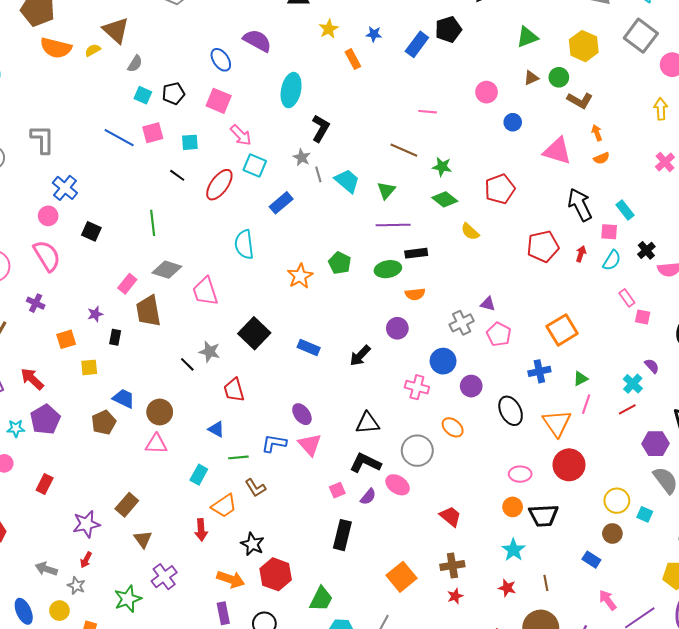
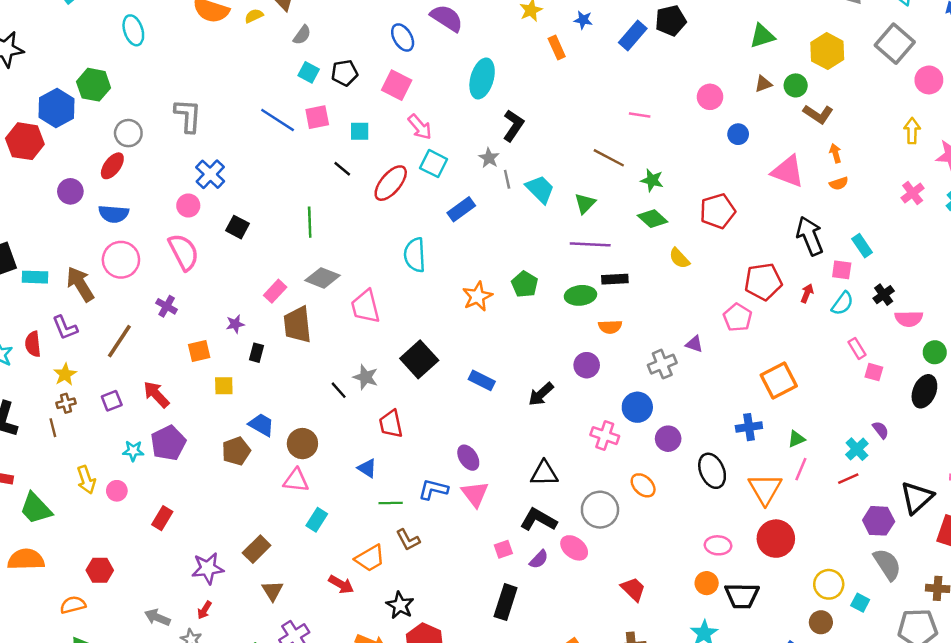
pink pentagon: (499, 334) -> (738, 317), moved
cyan rectangle: (199, 475) -> (317, 520), moved
red arrow: (201, 530) -> (341, 584), turned -60

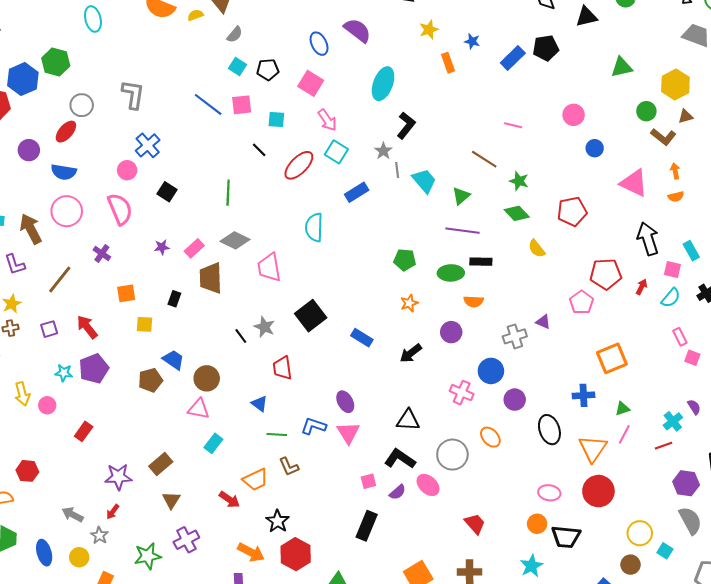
brown triangle: (763, 84) -> (685, 116), moved
green pentagon: (525, 284) -> (405, 260), turned -30
orange star: (477, 296) -> (409, 303), moved, size x0.7
purple star: (235, 324) -> (162, 247), moved

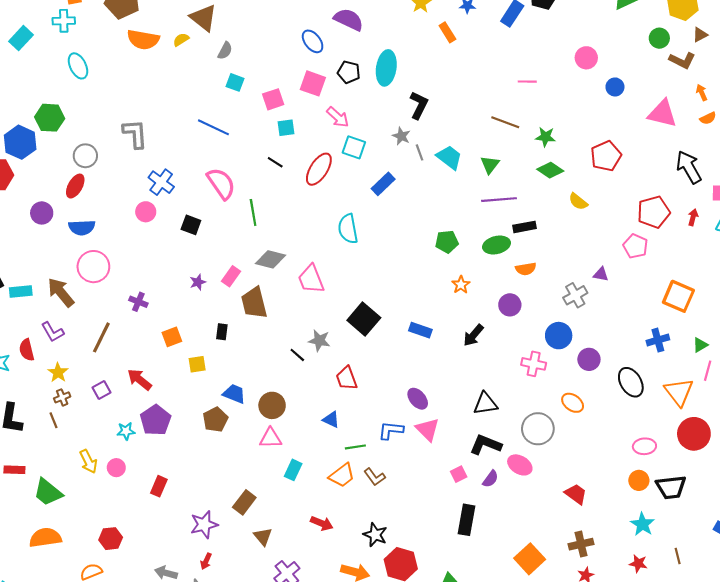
black pentagon: (268, 69) -> (349, 72), moved, turned 30
pink square: (242, 105) -> (273, 99), moved
pink semicircle: (120, 209) -> (221, 184), moved
orange square: (612, 358) -> (678, 296), turned -32
orange trapezoid: (256, 480) -> (342, 475), moved

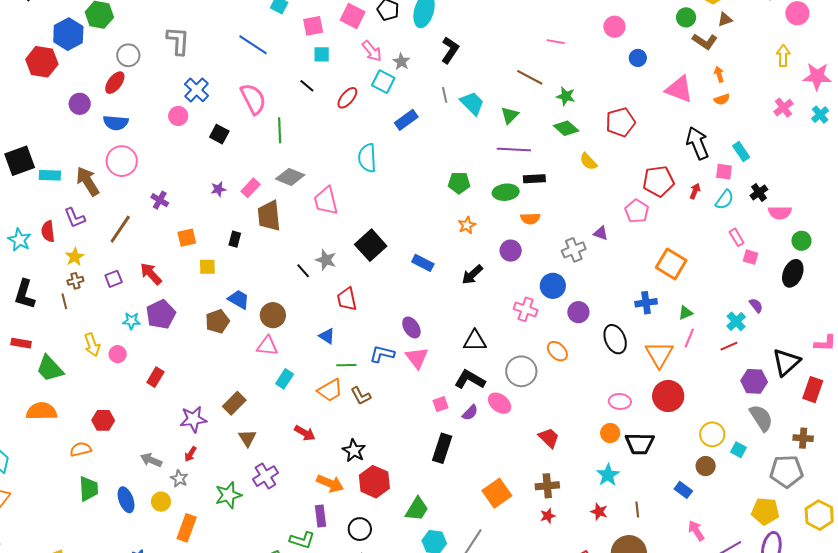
gray star: (401, 136) -> (401, 62), moved
red ellipse: (319, 169) -> (347, 98), size x0.7

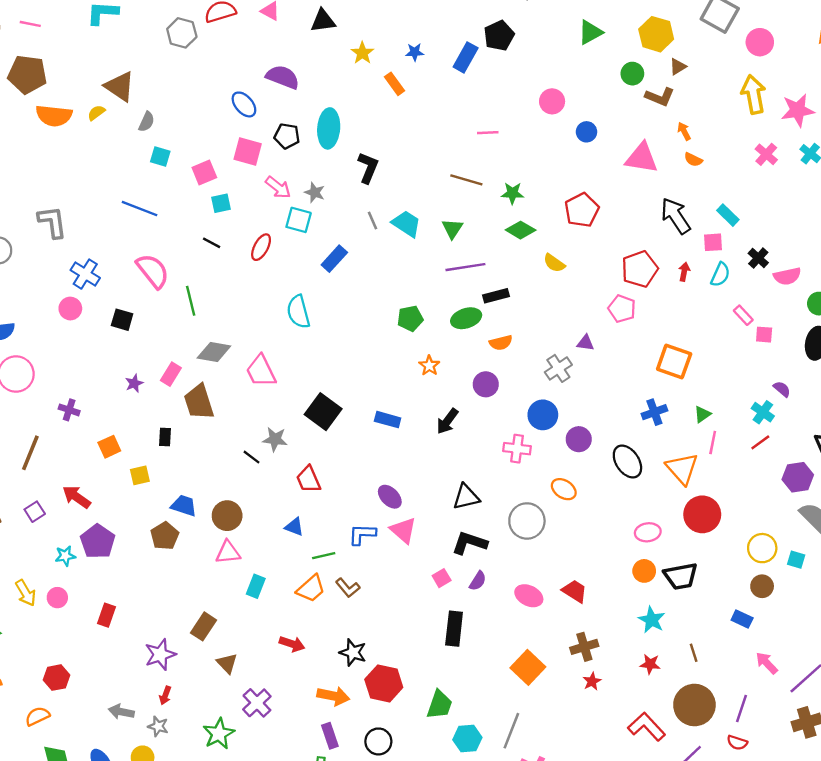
yellow arrow: (783, 56) -> (754, 94), size x1.5
orange semicircle: (722, 99) -> (693, 160), turned 56
pink ellipse: (500, 403) -> (529, 596), moved

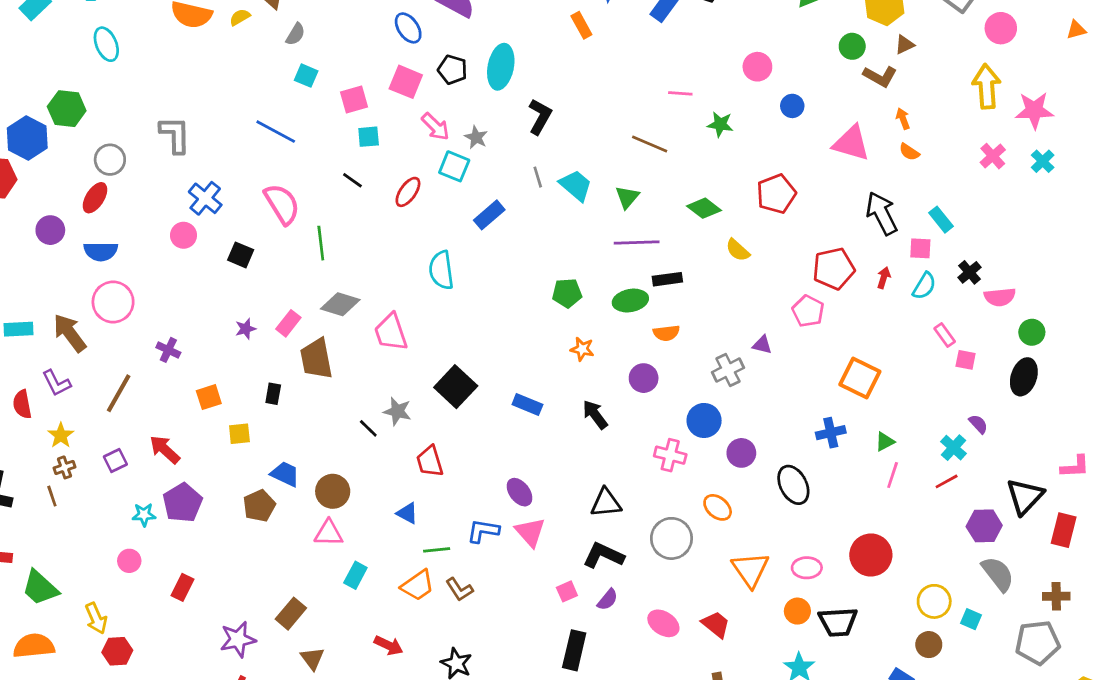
green star: (512, 193) -> (720, 124), moved
orange star: (429, 366) -> (582, 349), turned -30
black arrow: (447, 421) -> (595, 415), turned 100
orange triangle: (682, 469) -> (750, 570), moved
yellow arrow: (26, 593) -> (96, 618), moved

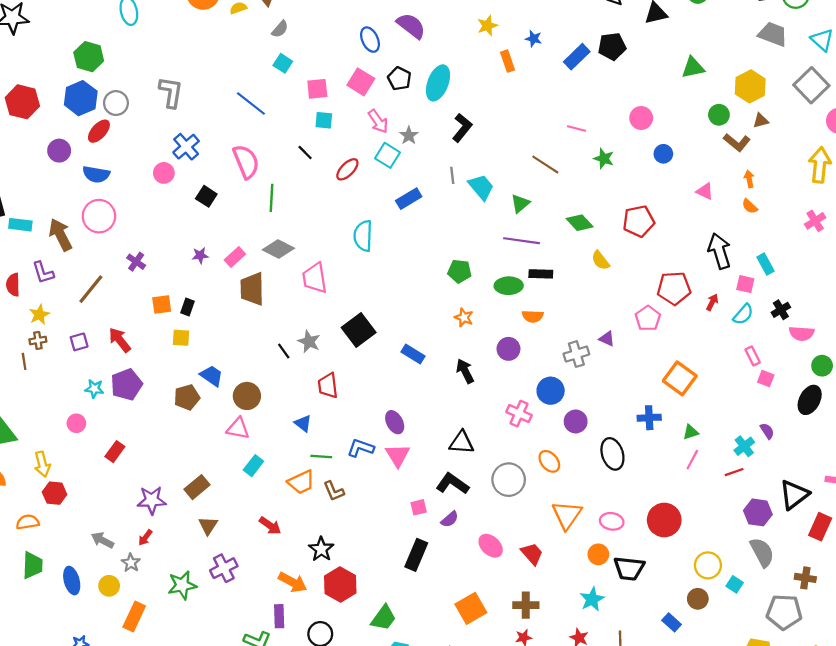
blue hexagon: (27, 138) -> (81, 98), moved
pink triangle: (851, 143) -> (705, 191), size x0.6
black rectangle: (273, 394) -> (188, 307), moved

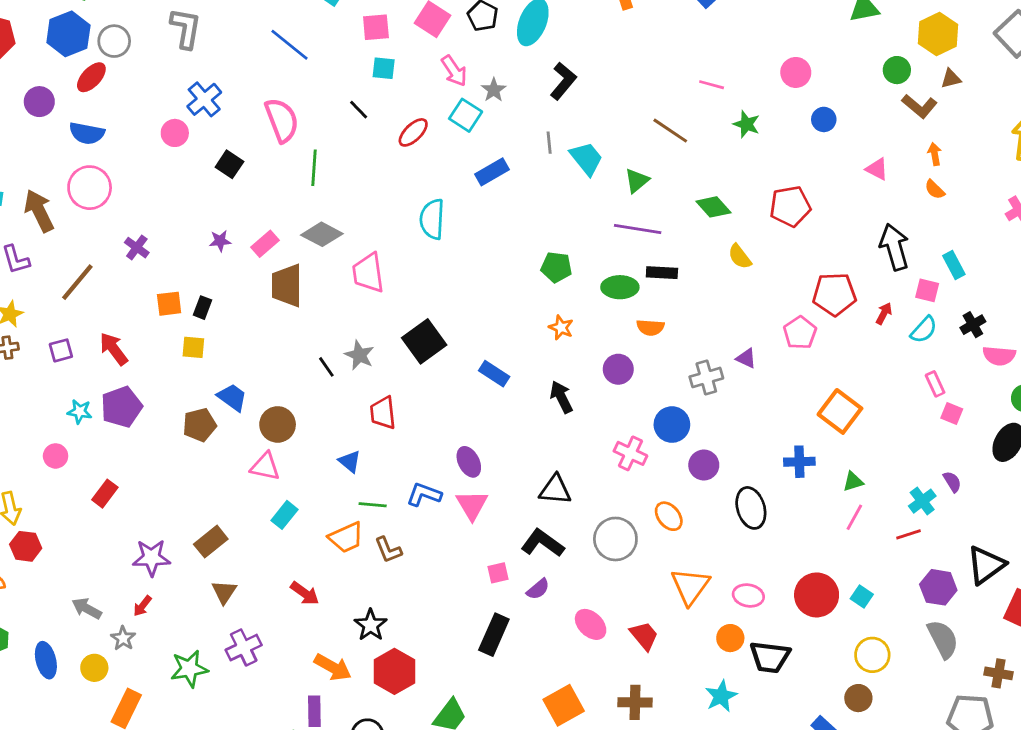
cyan square: (735, 584) -> (862, 596), moved

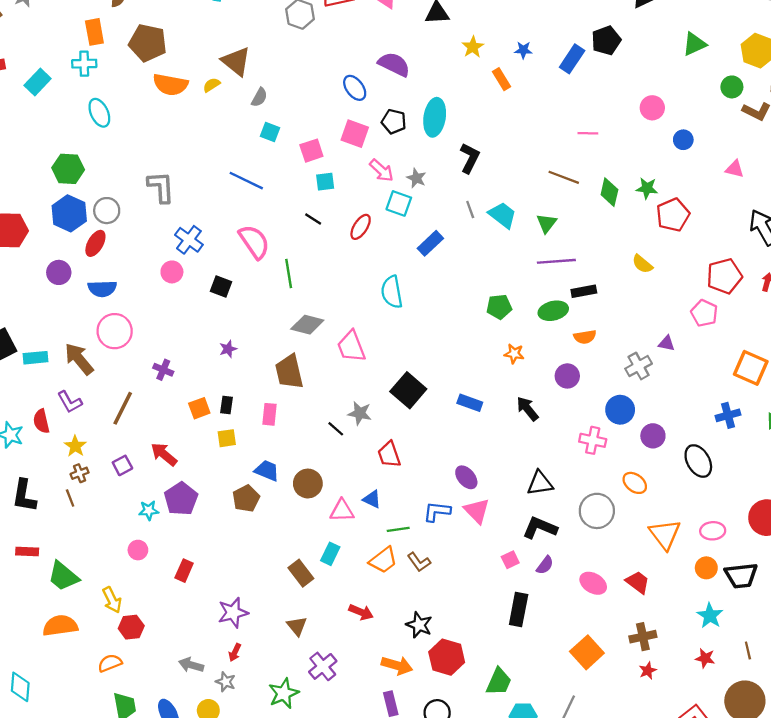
green star: (746, 124) -> (647, 188), moved
green diamond: (713, 207) -> (609, 192), moved, turned 68
pink rectangle: (265, 244) -> (269, 414), moved, turned -30
pink triangle: (265, 466) -> (342, 511), moved
brown rectangle: (211, 542) -> (301, 573), moved, turned -75

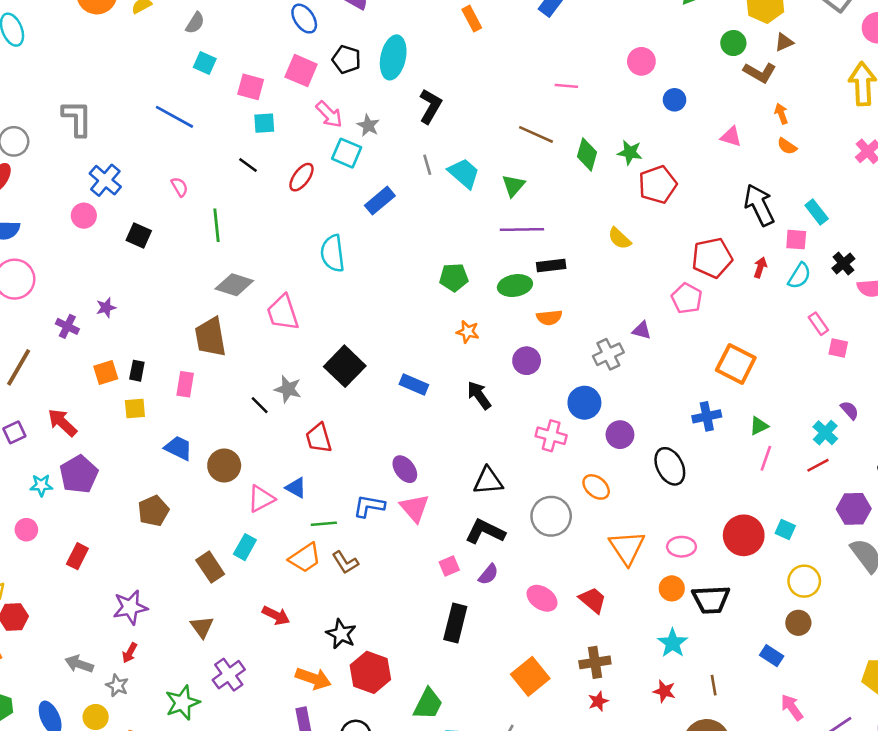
pink square: (311, 151) -> (251, 87), turned 30
pink semicircle: (254, 242) -> (180, 187), size x0.5
purple star: (228, 349) -> (106, 308), moved
brown pentagon: (246, 498) -> (153, 511), moved
pink triangle: (342, 511) -> (261, 499), turned -30

